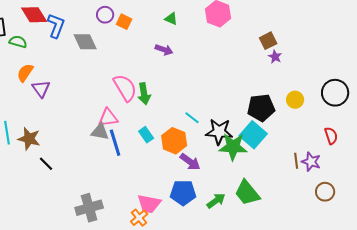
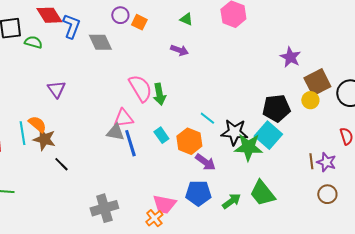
brown square: (268, 41) -> (317, 82), moved, size x1.5
purple star: (275, 57) -> (290, 57), size x1.5
orange semicircle: (25, 73) -> (37, 124), moved, turned 96
brown circle: (325, 192) -> (327, 194), moved

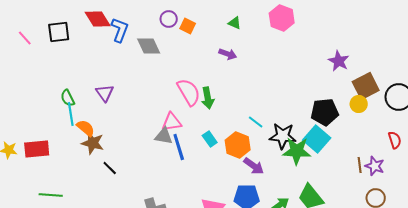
green semicircle: (33, 42) -> (68, 98), moved, turned -132
cyan line: (22, 133) -> (71, 114), moved

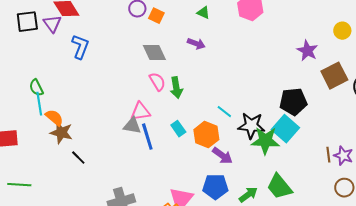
blue L-shape: (120, 30) -> (80, 47), moved
gray diamond: (149, 46) -> (154, 53), moved
pink semicircle: (189, 92) -> (157, 82), size x0.7
purple triangle: (105, 93) -> (52, 24), moved
yellow circle: (359, 104) -> (342, 31), moved

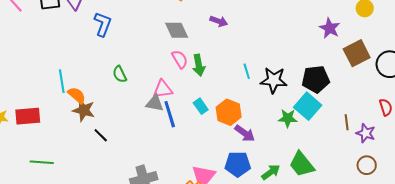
green semicircle: (36, 88) -> (120, 74), moved
cyan line: (224, 112) -> (247, 71), moved, turned 35
black star: (251, 126) -> (274, 80), moved
green star: (265, 141) -> (288, 118), size x0.7
brown line: (328, 155) -> (347, 122), moved

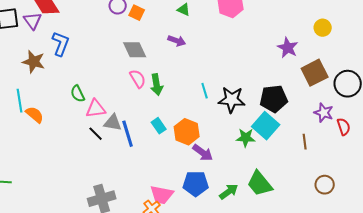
pink triangle: (163, 89) -> (96, 109), moved
brown star: (84, 110) -> (34, 62), moved
purple star: (366, 133) -> (324, 113), moved
black line: (101, 135) -> (96, 134), moved

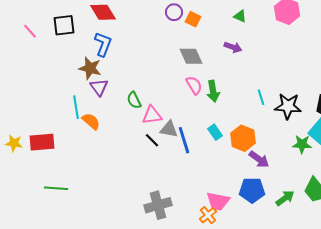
purple triangle: (33, 21) -> (99, 87), moved
blue L-shape: (61, 44) -> (103, 44), moved

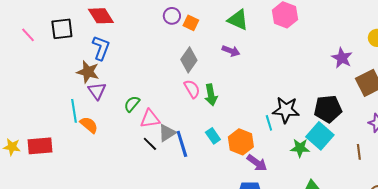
green triangle: (240, 16) -> (238, 20), size x1.6
gray diamond: (191, 56) -> (189, 60), turned 60
cyan line: (261, 97) -> (269, 123), moved
green semicircle: (134, 100) -> (132, 104), turned 66
gray triangle: (169, 129) -> (167, 133), turned -42

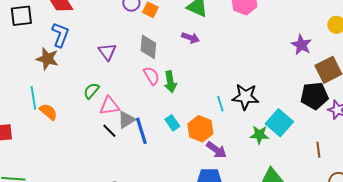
gray diamond: (189, 60) -> (148, 47), turned -30
purple triangle: (97, 91) -> (107, 52), moved
black pentagon: (328, 109) -> (314, 96), moved
cyan line: (269, 123) -> (220, 104), moved
brown line: (359, 152) -> (318, 150), moved

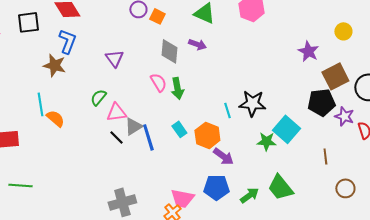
gray diamond: (148, 47) -> (169, 51), moved

